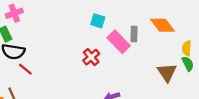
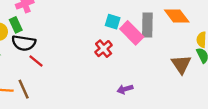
cyan square: (98, 21) -> (113, 22), moved
gray rectangle: (134, 34) -> (147, 25), size x1.5

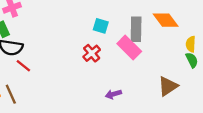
pink rectangle: (132, 33) -> (129, 48), moved
brown triangle: (181, 64) -> (168, 86), moved, turned 30

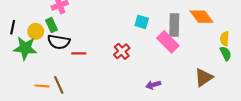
red cross: (92, 53) -> (122, 51), moved
red line: (23, 66) -> (79, 53), moved, turned -40

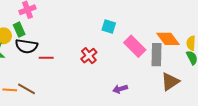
orange diamond: (202, 17) -> (168, 39), moved
gray rectangle: (174, 25) -> (157, 55), moved
brown line: (59, 85) -> (26, 89), turned -36

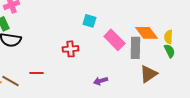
red cross: (89, 56) -> (70, 49), turned 35
red line: (46, 58) -> (36, 73), moved

